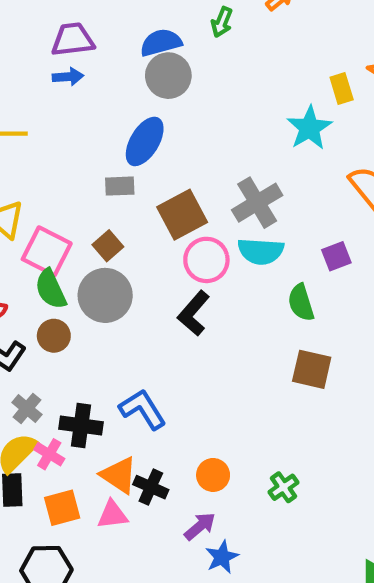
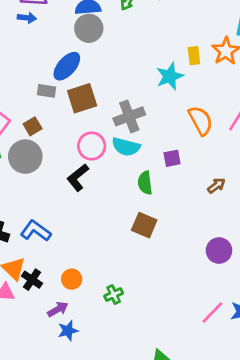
brown square: (182, 215) -> (82, 98), moved
blue L-shape: (143, 409) -> (36, 231), turned -32

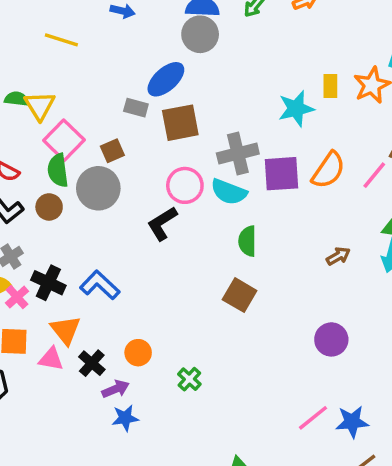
orange semicircle: (201, 121) -> (328, 170), turned 56
purple square: (172, 158) -> (281, 174), moved, size x1.6
black cross: (32, 280) -> (92, 363), moved
green cross: (114, 295) -> (189, 379), turned -30

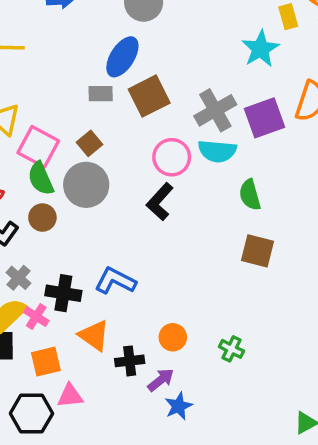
pink triangle: (51, 359) -> (70, 396), moved
black cross: (92, 363) -> (130, 361), turned -32

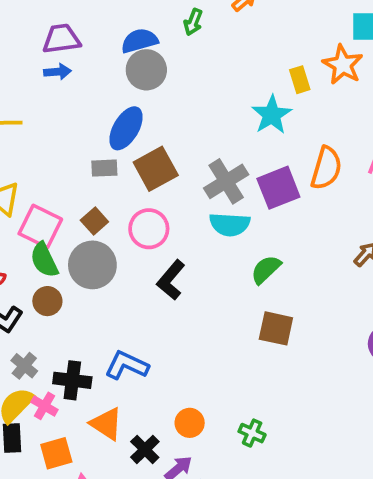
pink circle: (172, 157) -> (149, 229), moved
green semicircle: (250, 195) -> (266, 269), turned 64
black cross: (130, 361) -> (145, 449), turned -36

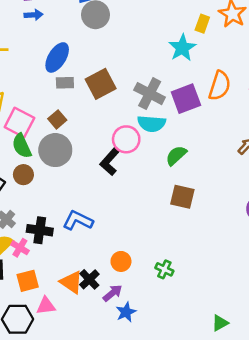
yellow rectangle: (300, 80) -> (202, 24), turned 36
blue ellipse: (126, 128) -> (57, 57), moved
gray cross: (226, 181) -> (150, 94), turned -32
pink circle: (149, 229) -> (126, 139), moved
orange triangle: (106, 424) -> (71, 282), moved

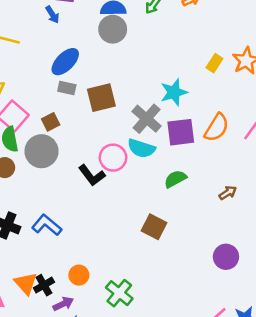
blue arrow: (34, 15) -> (52, 15), turned 48
cyan star: (182, 48) -> (174, 92), moved
green semicircle: (176, 156) -> (175, 179), moved
black L-shape: (110, 162) -> (92, 175), turned -92
green cross: (164, 269) -> (119, 293), size x1.5

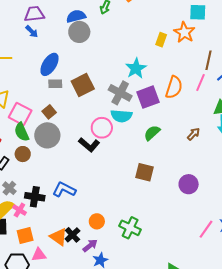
purple circle: (226, 257) -> (189, 184), moved

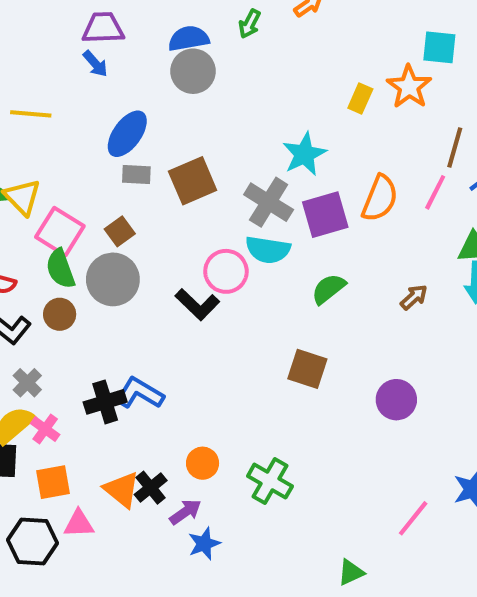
black cross: (35, 197) -> (105, 402), moved, turned -30
pink line: (206, 229) -> (413, 518), moved

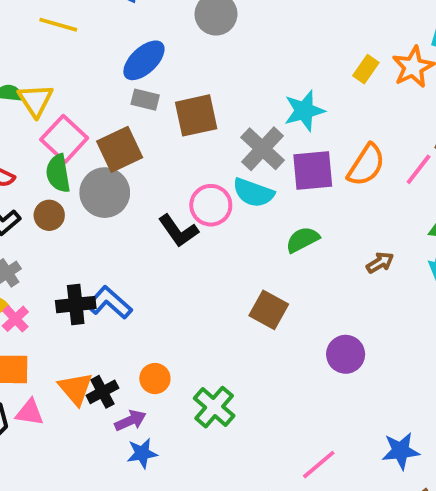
brown square: (120, 231) -> (120, 149), size x1.6
pink line: (413, 518) -> (319, 465), moved

